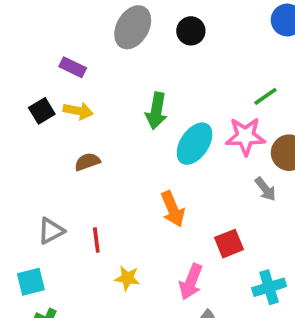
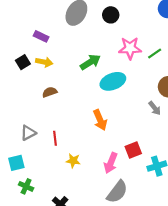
green arrow: (156, 111) -> (90, 62), turned -132
pink star: (245, 136) -> (130, 48), moved
cyan ellipse: (195, 144) -> (113, 81), turned 35
red square: (229, 244) -> (133, 150), moved

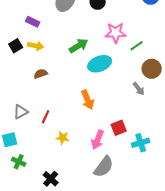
green line: (155, 54) -> (137, 46), moved
red line: (55, 138) -> (46, 117), turned 32

